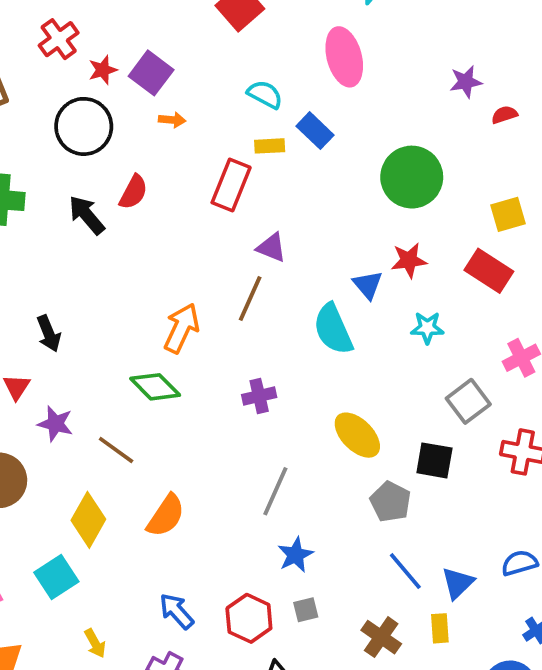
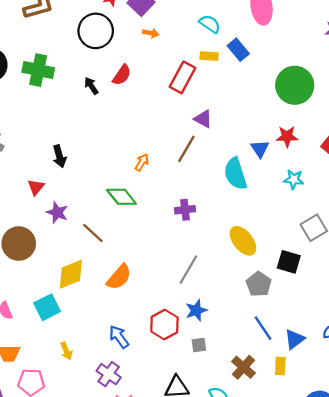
black arrow: (87, 215) -> (91, 86), size x0.7
orange arrow: (182, 328) -> (142, 162), size x0.6
yellow diamond: (88, 520) -> (71, 274), turned 32
red hexagon: (249, 618) -> (164, 325), moved

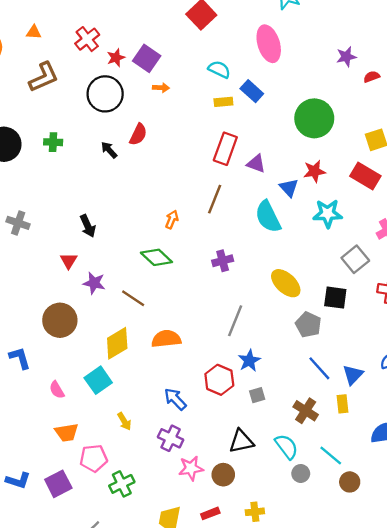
green cross: (38, 70) -> (53, 142), size x0.6
red rectangle: (183, 77) -> (225, 149), moved
purple triangle: (203, 119) -> (256, 164), moved
cyan star: (294, 179) -> (328, 214), size x1.4
orange semicircle: (119, 277) -> (166, 339), turned -128

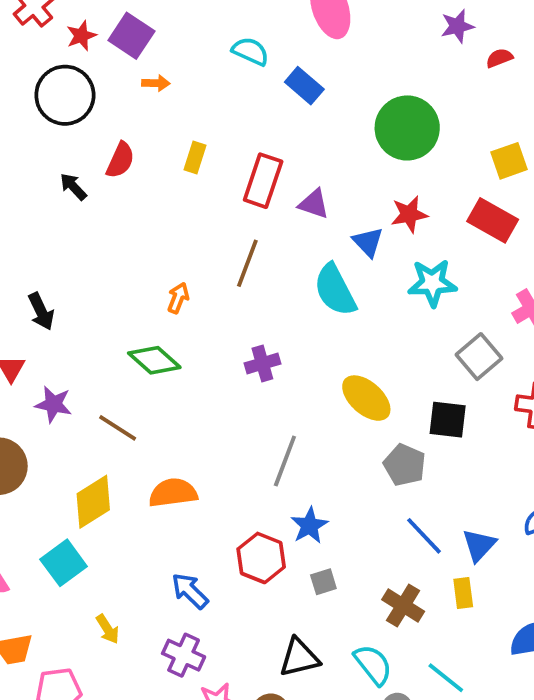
yellow rectangle: (223, 102) -> (195, 158), moved, turned -66

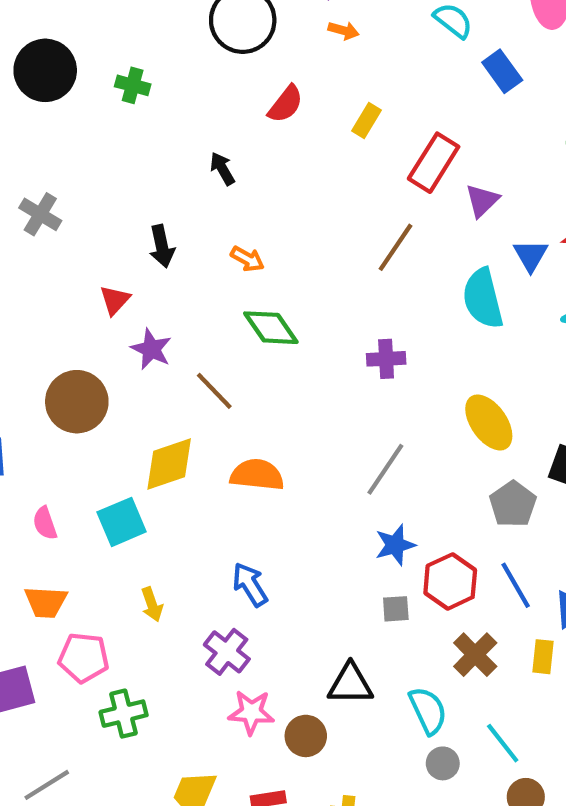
black arrow: (73, 187) -> (222, 169), moved
purple triangle: (314, 204) -> (482, 201), turned 44
orange arrow: (178, 298) -> (247, 259), moved, turned 84
red hexagon: (261, 558) -> (450, 581), moved

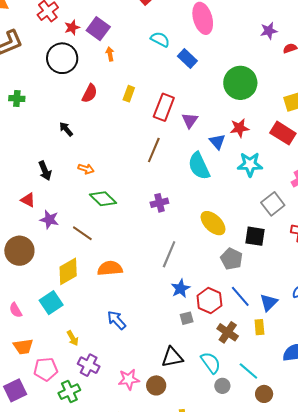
orange arrow: (343, 30) -> (110, 54), turned -104
red triangle: (115, 300) -> (28, 200), turned -35
purple cross: (227, 652) -> (89, 365), moved

